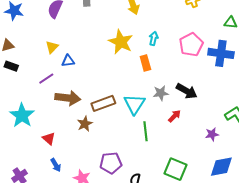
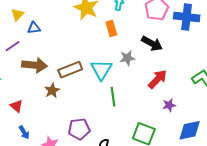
black arrow: (187, 91) -> (152, 44), moved
red arrow: (174, 116) -> (158, 79), moved, size x1.5
purple star: (212, 134) -> (169, 105), moved

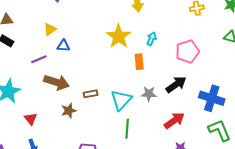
blue cross: (187, 17) -> (212, 98), moved
black arrow: (152, 44) -> (176, 85), turned -75
brown rectangle: (70, 70) -> (91, 94), size x0.6

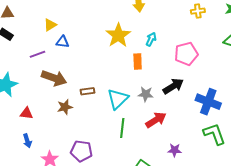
red triangle: (31, 119) -> (26, 113), turned -48
red arrow: (174, 121) -> (156, 120), moved

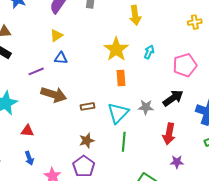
yellow triangle: (50, 25) -> (56, 35), moved
orange rectangle: (138, 61) -> (121, 78), moved
brown star: (65, 107) -> (87, 141), moved
red arrow: (156, 120) -> (169, 134), moved, turned 135
purple pentagon: (81, 151) -> (84, 166), turned 30

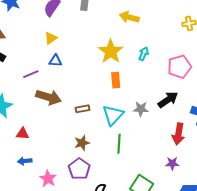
yellow arrow: (135, 15) -> (129, 17), turned 114
red arrow: (169, 134) -> (178, 134), moved
blue arrow: (29, 158) -> (25, 161), turned 104

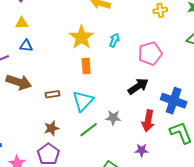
yellow triangle: (51, 38) -> (22, 23), turned 32
gray star: (141, 109) -> (113, 118), moved
green line: (119, 144) -> (89, 130), turned 48

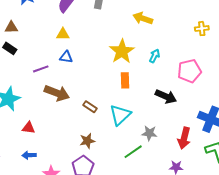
black arrow: (138, 86) -> (166, 96), moved, turned 55
brown rectangle: (53, 94) -> (90, 107), turned 40
green line: (89, 130) -> (133, 152), moved

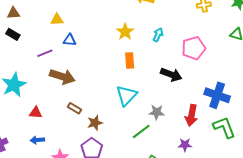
yellow triangle: (63, 34) -> (57, 20), moved
yellow star: (122, 51) -> (125, 32), size x0.7
brown rectangle: (90, 107) -> (74, 108), moved

